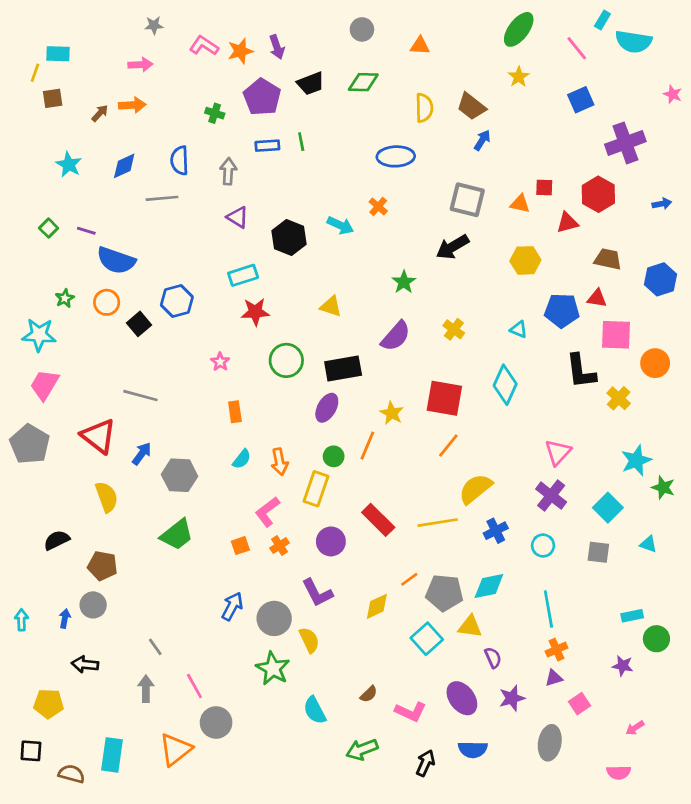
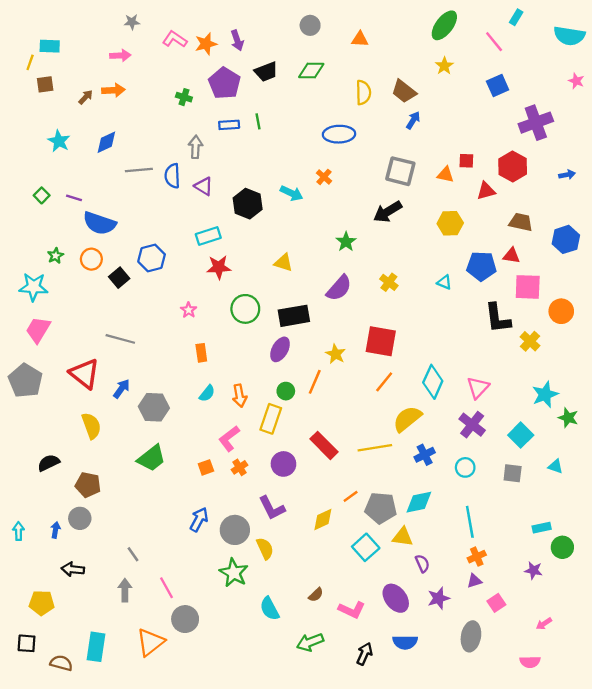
cyan semicircle: (634, 42) -> (569, 36), moved
blue semicircle: (180, 160) -> (172, 176), moved
cyan diamond: (505, 385) -> (433, 382), moved

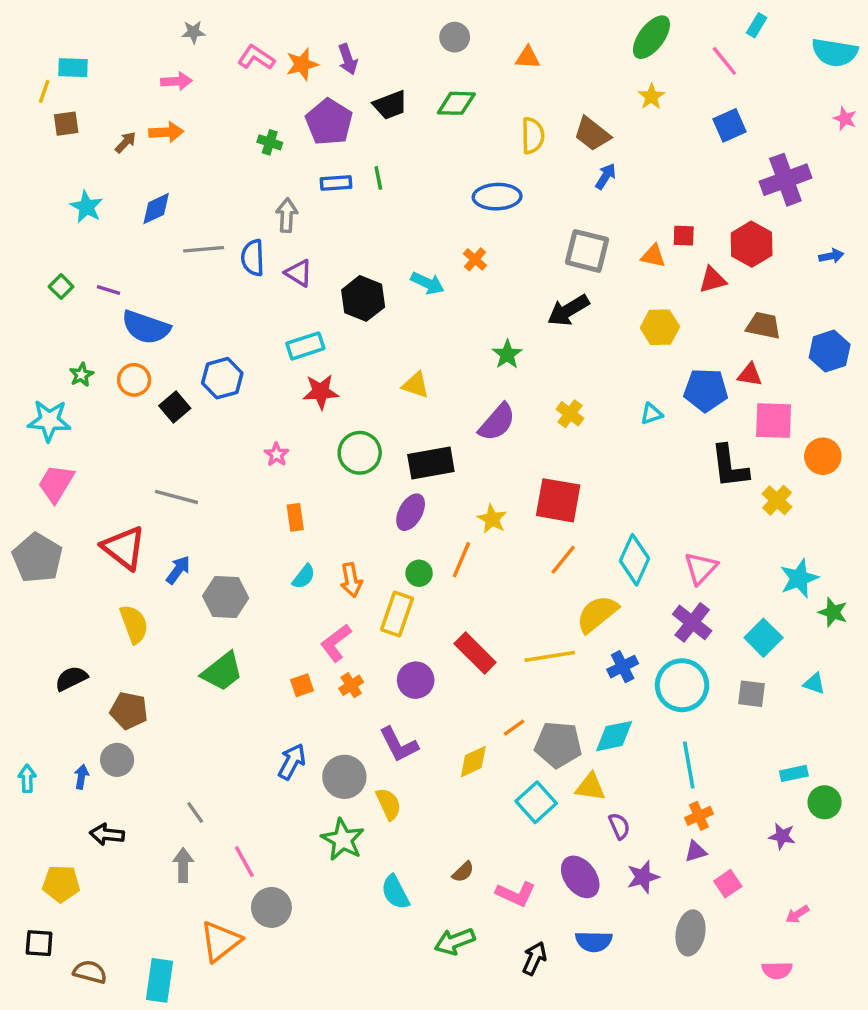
cyan triangle: (444, 282) -> (651, 414), turned -42
cyan circle: (465, 467) -> (682, 685), size x1.8
cyan rectangle: (96, 647) -> (159, 980), moved

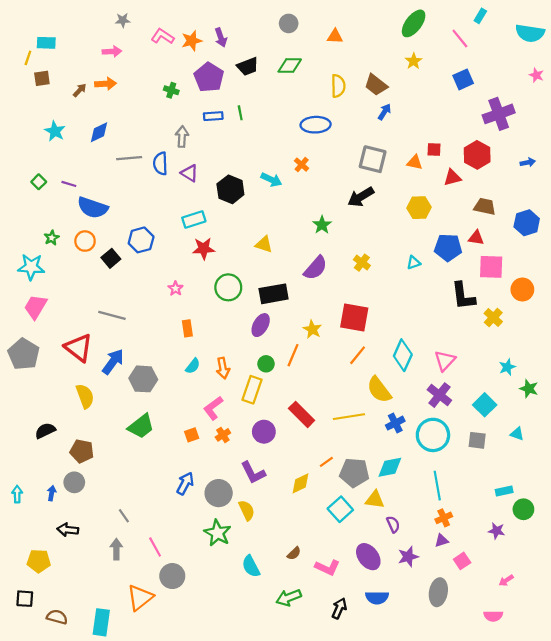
blue arrow: (178, 570) -> (113, 362), size x1.4
cyan star: (799, 578) -> (507, 367), size x0.7
yellow semicircle: (597, 614) -> (379, 390), turned -88

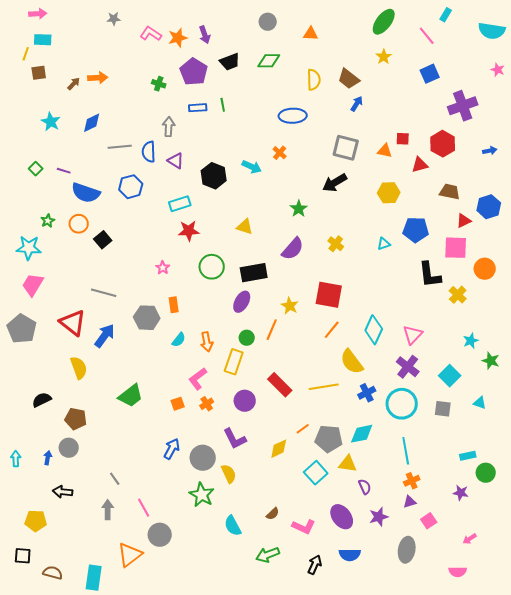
pink arrow: (112, 51) -> (38, 14), moved
red triangle: (476, 238) -> (464, 221), moved, turned -35
blue hexagon: (141, 240) -> (131, 187), moved
gray hexagon: (143, 379) -> (147, 318), moved

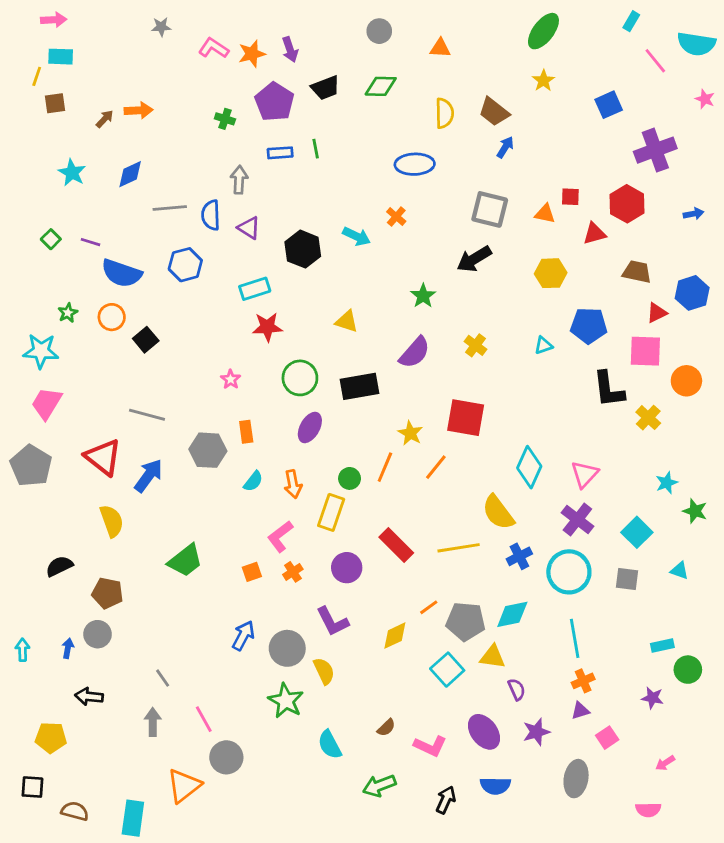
pink line: (427, 36) -> (655, 61), moved
purple ellipse: (242, 302) -> (310, 427), moved
orange line: (332, 330) -> (436, 467), moved

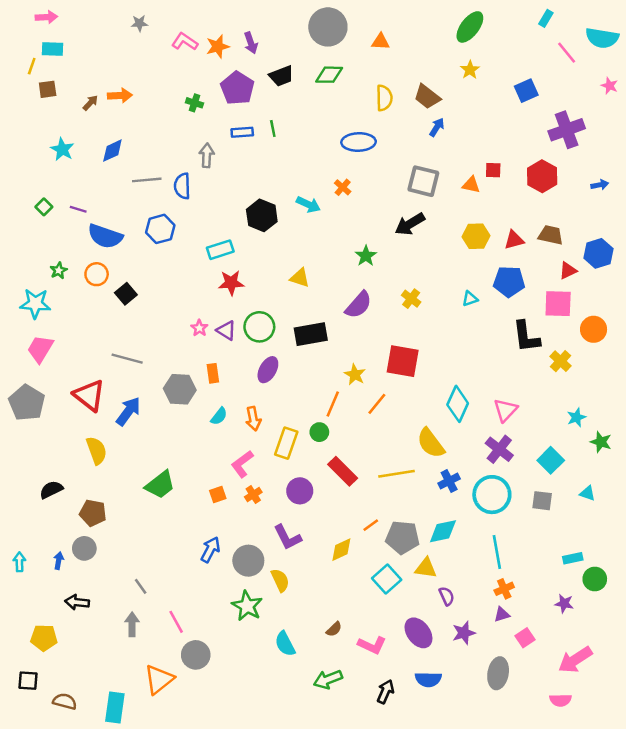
gray circle: (379, 31) -> (328, 27), size x1.8
purple triangle: (249, 228) -> (226, 331), moved
red triangle: (594, 234) -> (514, 240), moved
green circle: (350, 478) -> (319, 432), moved
pink arrow: (665, 763) -> (575, 660), size x2.0

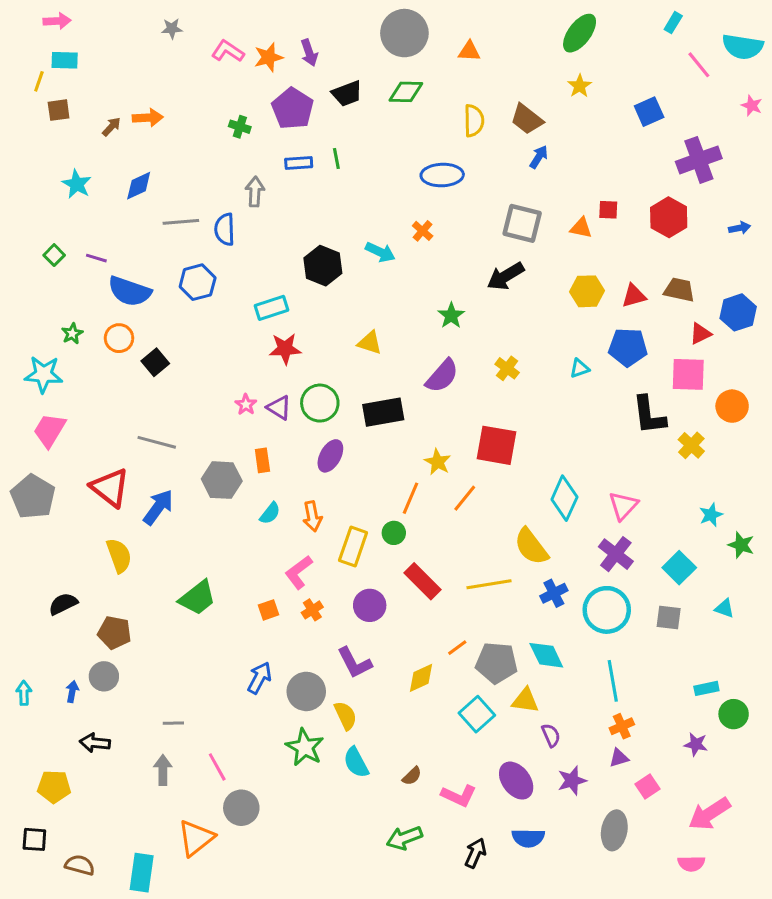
cyan diamond: (443, 531) -> (546, 655), turned 76
gray line: (141, 586) -> (173, 723), turned -56
cyan semicircle: (285, 644) -> (356, 762), moved

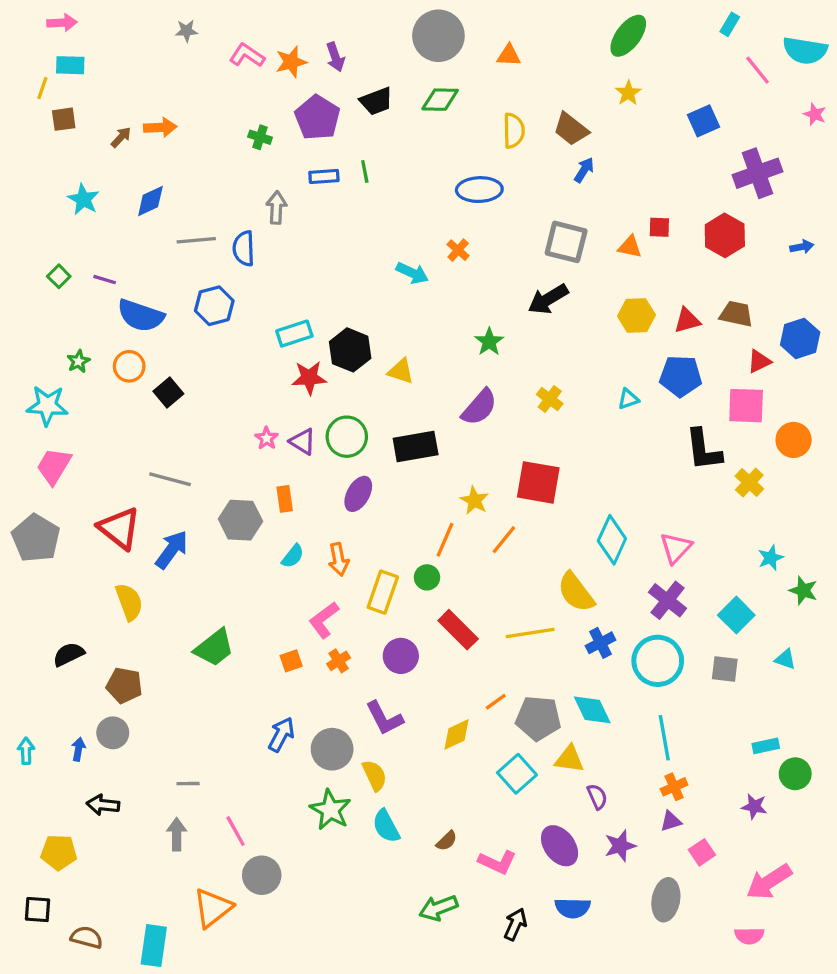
black hexagon: (323, 266) -> (350, 350), moved

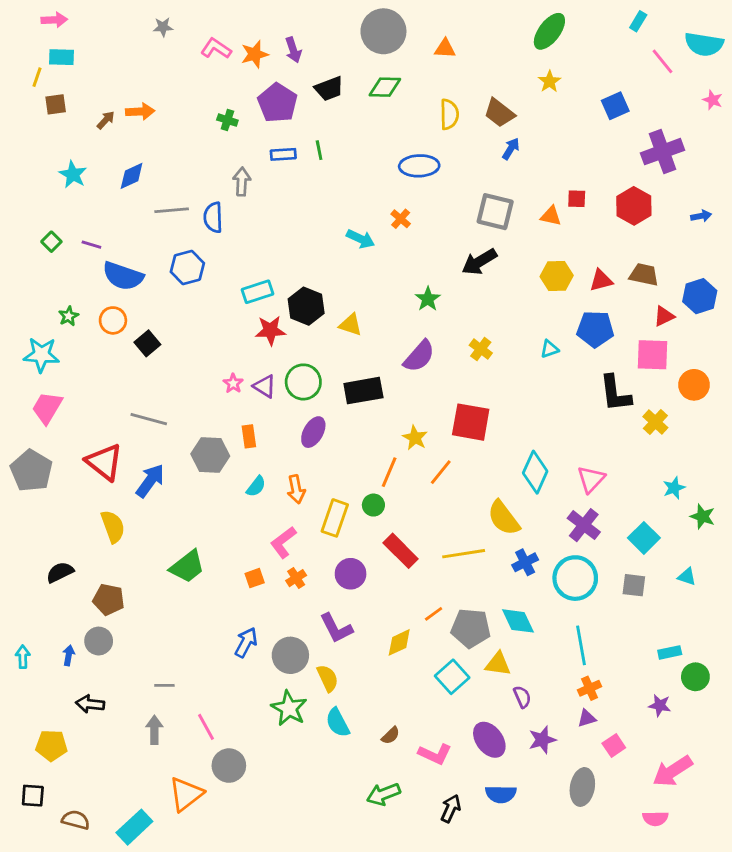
cyan rectangle: (154, 946) -> (134, 827), turned 39

